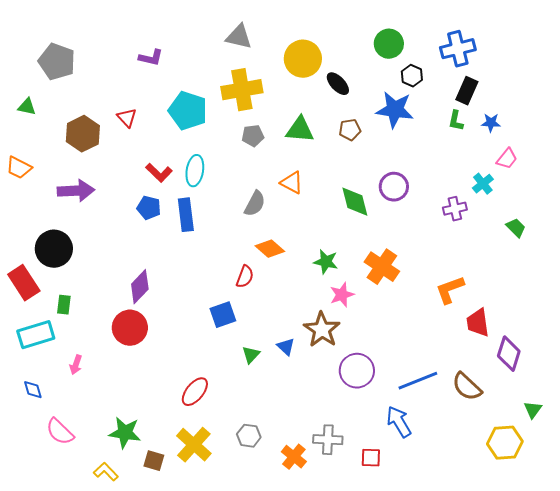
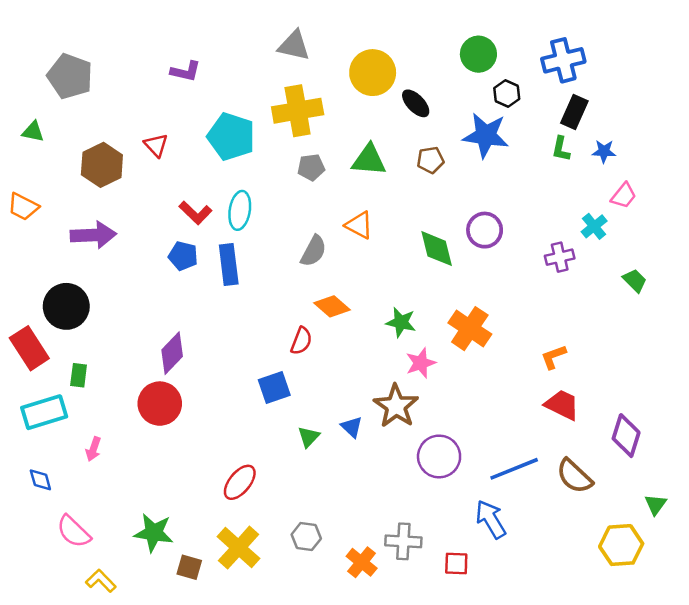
orange L-shape: (450, 290) -> (553, 357), size x0.7
red trapezoid: (478, 323) -> (562, 405), moved, turned 124
yellow L-shape: (106, 472) -> (101, 581), moved

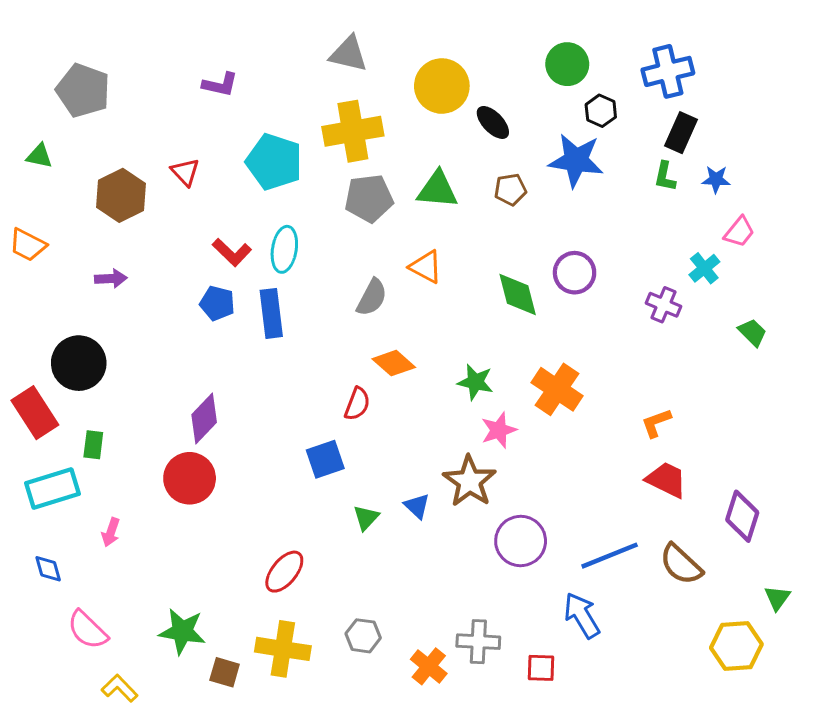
gray pentagon: (311, 167) -> (369, 198), size x1.5
purple arrow: (93, 235) -> (111, 278), size x0.6
purple cross: (560, 257) -> (663, 305), turned 36
yellow cross: (239, 548) -> (283, 649), turned -33

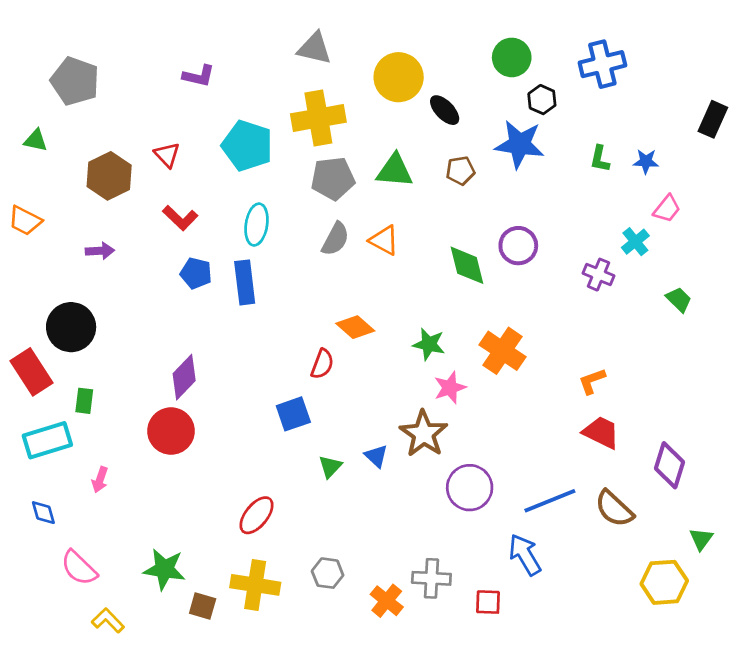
black rectangle: (681, 133) -> (713, 119), moved
red L-shape: (232, 252) -> (180, 218), moved
gray semicircle: (372, 297) -> (335, 239), moved

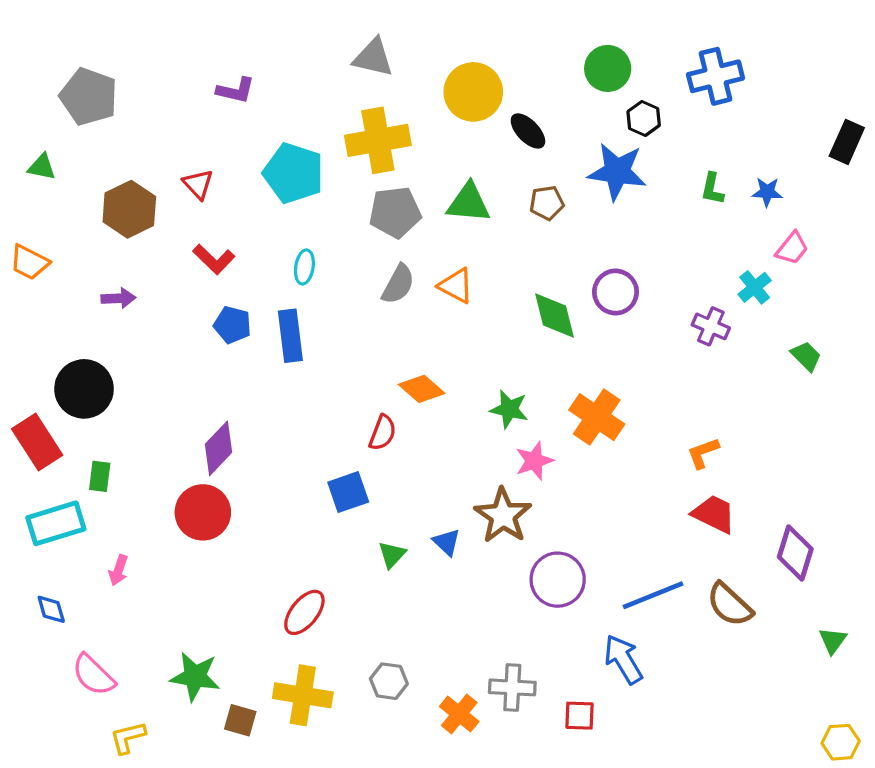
cyan ellipse: (257, 225) -> (304, 267), size x0.7
yellow hexagon: (664, 582) -> (841, 742), moved, size x0.7
yellow L-shape: (108, 620) -> (128, 737), turned -60

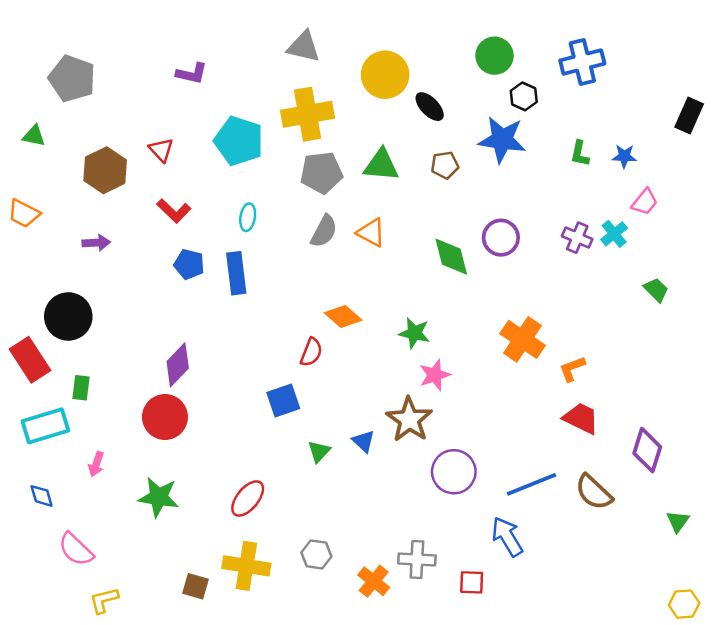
purple cross: (711, 326) -> (577, 238), moved
orange cross: (597, 417) -> (523, 339), moved
green star: (195, 677) -> (159, 497), moved

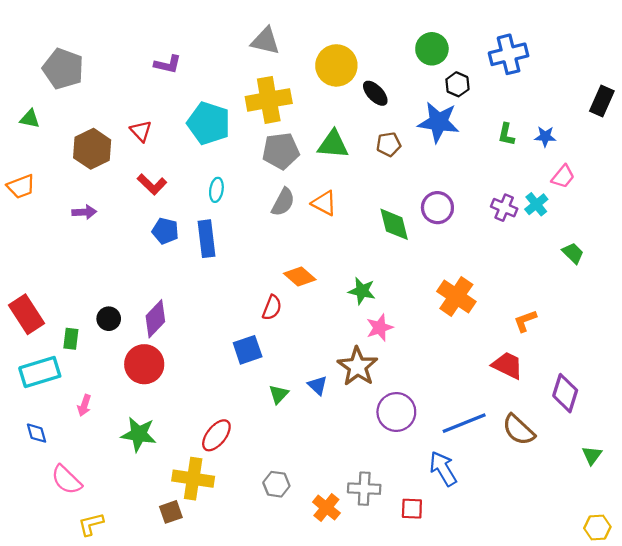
orange trapezoid: (24, 213) -> (21, 187), turned -48
black circle: (68, 316) -> (109, 319), moved, size x0.6
orange L-shape: (572, 369) -> (525, 321), moved
yellow cross: (246, 566) -> (193, 479), moved
brown square: (195, 586) -> (171, 512), turned -35

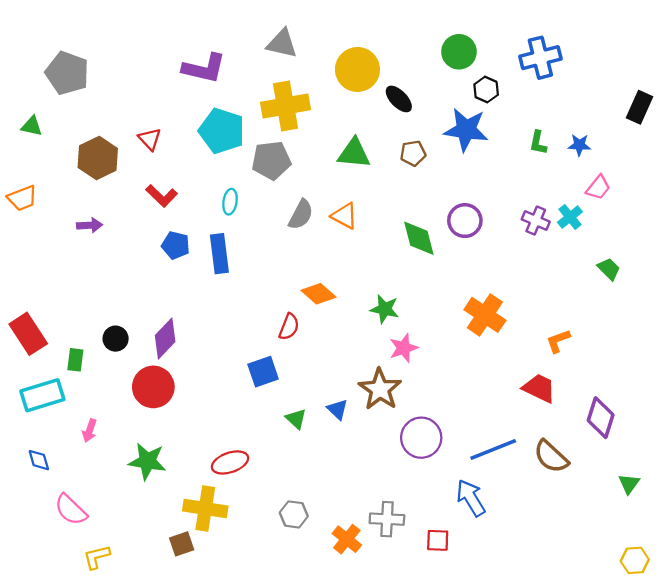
purple L-shape: (168, 64) -> (204, 68), moved, size x1.5
gray pentagon: (281, 151) -> (271, 160), moved
green triangle: (279, 394) -> (296, 419), turned -30
red ellipse: (216, 435) -> (230, 462), turned 32

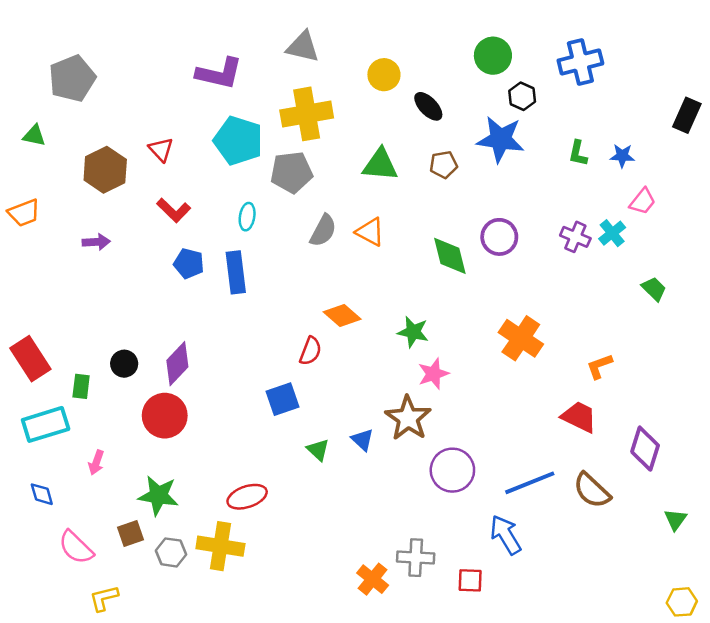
yellow circle: (357, 69) -> (384, 75), size x0.7
gray pentagon: (67, 73) -> (72, 78), turned 30
gray hexagon: (294, 514) -> (171, 552), moved
brown square: (182, 544) -> (130, 533), moved

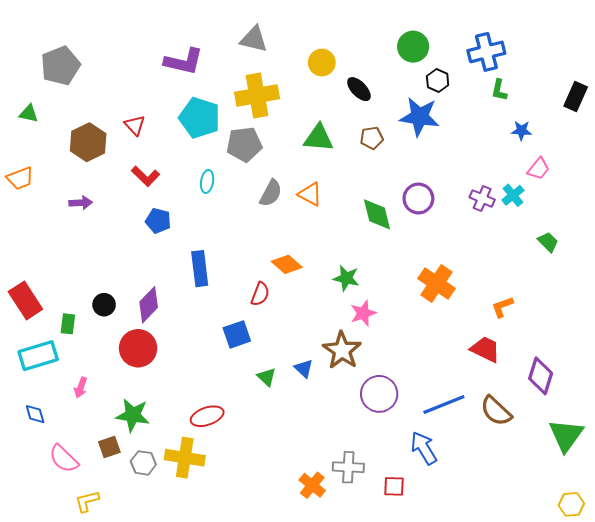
green L-shape: (578, 153) -> (499, 90), moved
blue rectangle: (236, 272) -> (200, 269), moved
green triangle: (675, 520) -> (566, 435), size x1.8

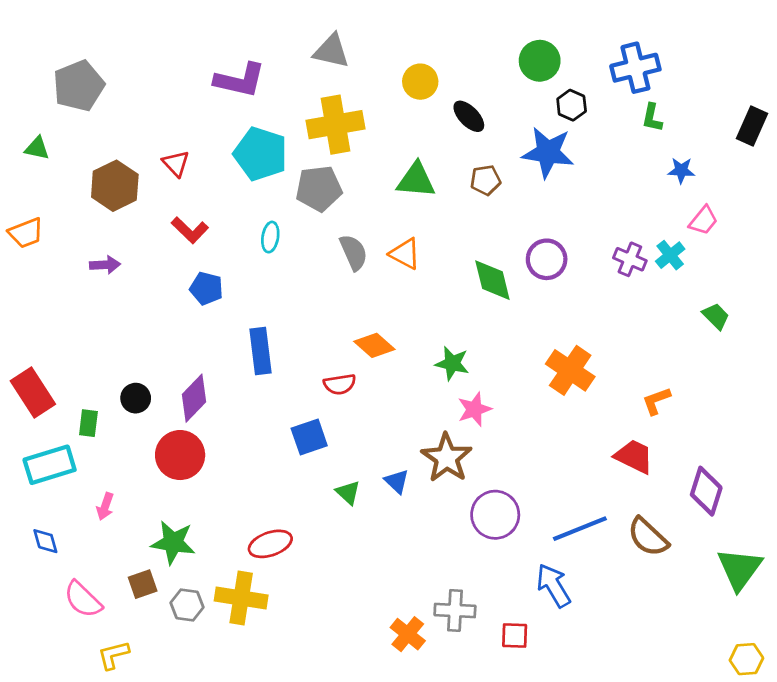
gray semicircle: (271, 193) -> (354, 252), turned -52
red semicircle: (260, 294) -> (340, 384), turned 60

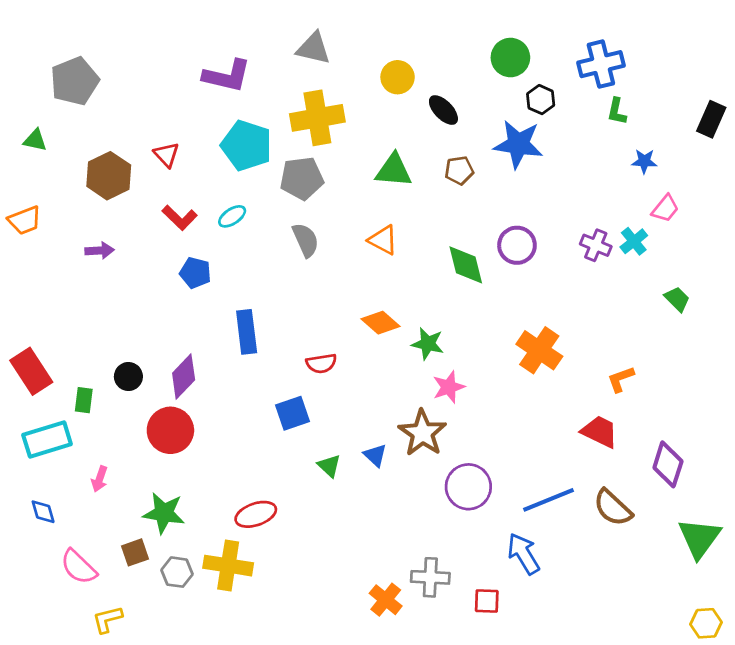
cyan ellipse: (270, 237) -> (232, 216), moved, turned 48
gray semicircle: (354, 252) -> (306, 240), moved
orange diamond: (374, 345) -> (380, 323), moved

